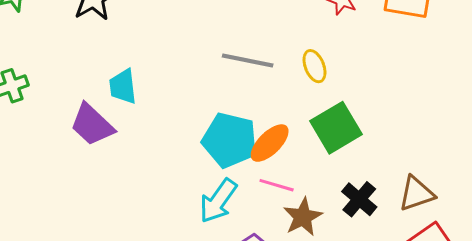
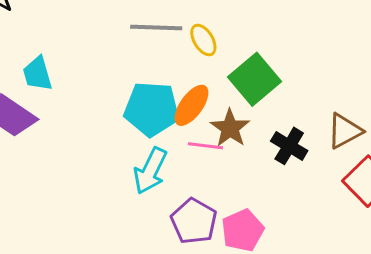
yellow ellipse: (315, 66) -> (203, 40), moved
brown star: (303, 217) -> (230, 128), moved

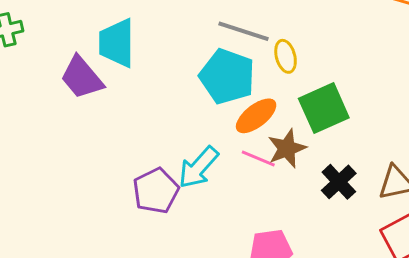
cyan trapezoid: (37, 74) -> (117, 43), size x1.4
cyan pentagon: (152, 109) -> (227, 77), moved
purple pentagon: (194, 221) -> (156, 191), moved

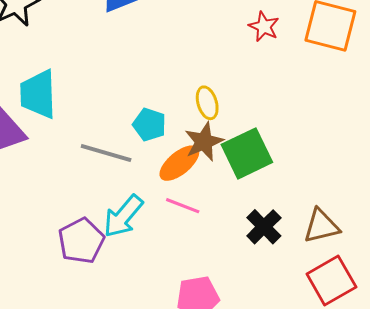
gray line: (244, 31) -> (106, 153), moved
cyan pentagon: (227, 77) -> (149, 125), size x0.6
brown star: (287, 148) -> (204, 142), moved

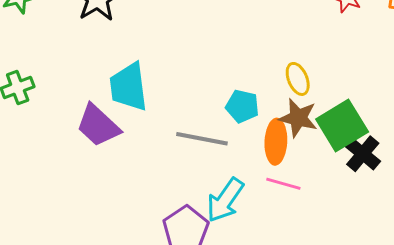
brown star: (204, 142) -> (298, 118), turned -30
orange ellipse: (179, 163) -> (276, 142), turned -42
black cross: (264, 227) -> (363, 154), moved

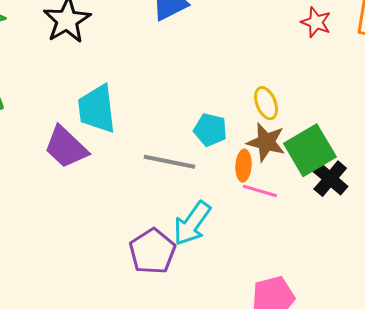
orange ellipse: (276, 142) -> (243, 166), size x0.7
pink line: (283, 184) -> (260, 191), moved

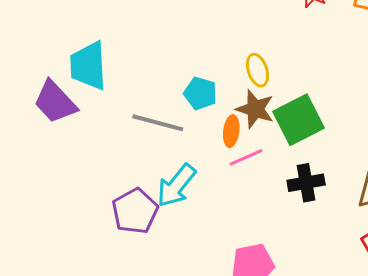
black cross: (330, 179) -> (306, 183), moved, turned 36
pink line: (260, 191) -> (246, 157), turned -44

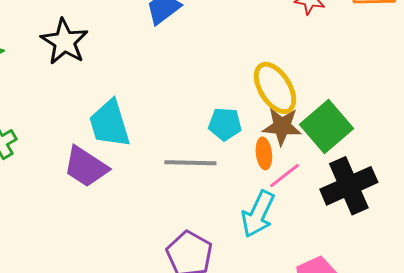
yellow ellipse: (258, 70) -> (275, 88), size x1.6
black cross: (306, 183) -> (349, 186), size x1.5
cyan arrow: (176, 186) -> (258, 214), moved

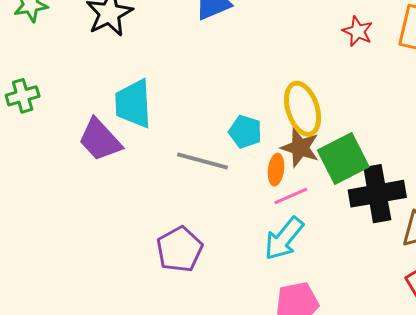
black cross: (349, 186) -> (377, 194), moved
cyan arrow: (258, 214) -> (284, 239), moved

